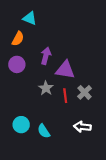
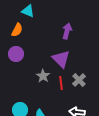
purple arrow: (46, 56) -> (67, 31), moved
purple triangle: (65, 70) -> (61, 59), turned 36

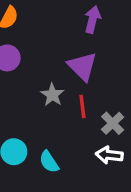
gray cross: (79, 80) -> (113, 123), moved

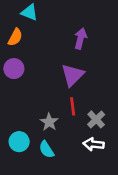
purple triangle: (82, 66) -> (73, 75), turned 30
gray star: (52, 95) -> (49, 122), moved

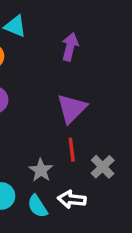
purple arrow: (80, 39) -> (70, 47), moved
white arrow: (93, 144) -> (72, 199), moved

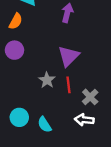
gray star: (41, 170) -> (47, 80), moved
white arrow: (72, 199) -> (84, 120), moved

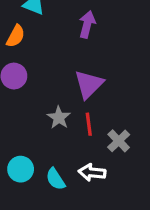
white arrow: (84, 120) -> (92, 172), moved

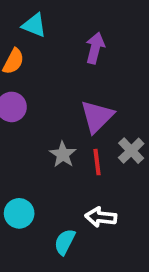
gray cross: (119, 141) -> (131, 151), moved
cyan semicircle: (55, 179) -> (65, 242), moved, turned 60

